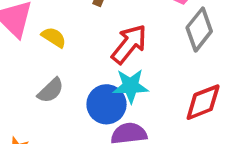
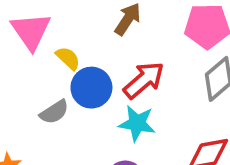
blue circle: (106, 104) -> (91, 88), moved

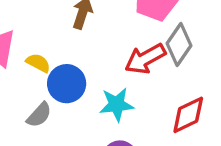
red arrow: (144, 80) -> (145, 59), moved, turned -153

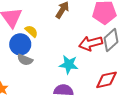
blue circle: (67, 84) -> (20, 44), moved
gray semicircle: (39, 115) -> (25, 60), turned 56

